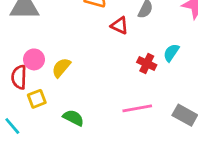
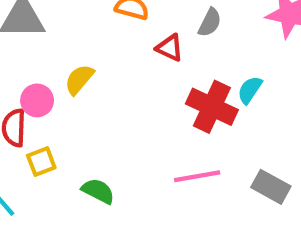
red cross: (147, 64) -> (212, 107), size x1.6
yellow semicircle: (61, 68) -> (79, 79), moved

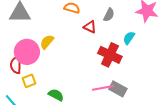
cyan semicircle: (250, 90) -> (129, 38), moved
pink circle: (37, 100) -> (27, 52), size x1.6
gray rectangle: (271, 187) -> (118, 89), moved

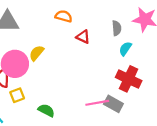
gray semicircle: (109, 15) -> (117, 28), moved, turned -32
red cross: (110, 55) -> (129, 79), moved

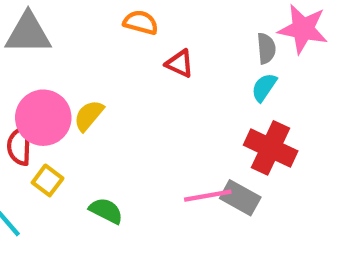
gray semicircle: (117, 28) -> (266, 48), moved
yellow semicircle: (37, 53) -> (89, 116), moved
yellow square: (17, 95) -> (48, 180), turned -32

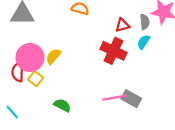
red triangle: (180, 64) -> (122, 25), moved, turned -40
red cross: (271, 148) -> (113, 51), moved
yellow square: (48, 180) -> (36, 79), moved

